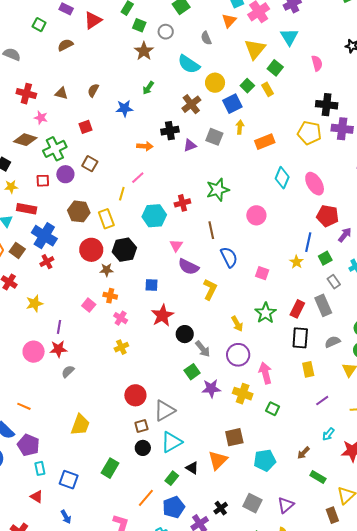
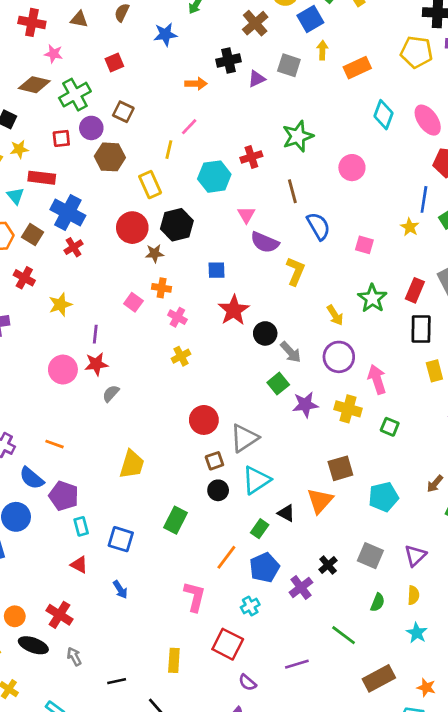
brown hexagon: (79, 211) -> (110, 157), moved

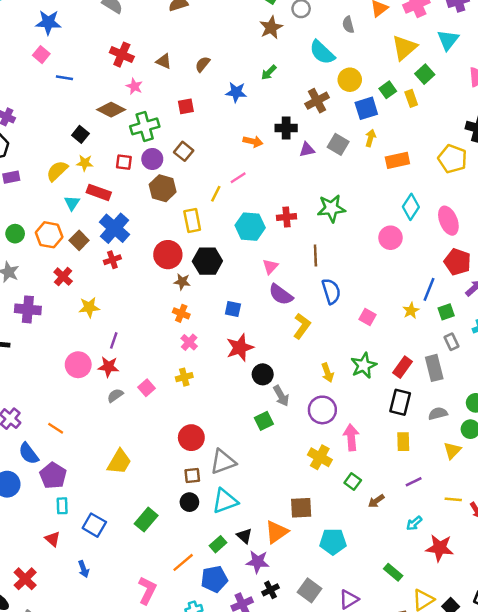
pink circle: (352, 168) -> (390, 238), moved
pink square: (133, 302) -> (147, 388), moved
purple star: (305, 405) -> (258, 562), moved
brown arrow: (435, 484) -> (376, 501), moved

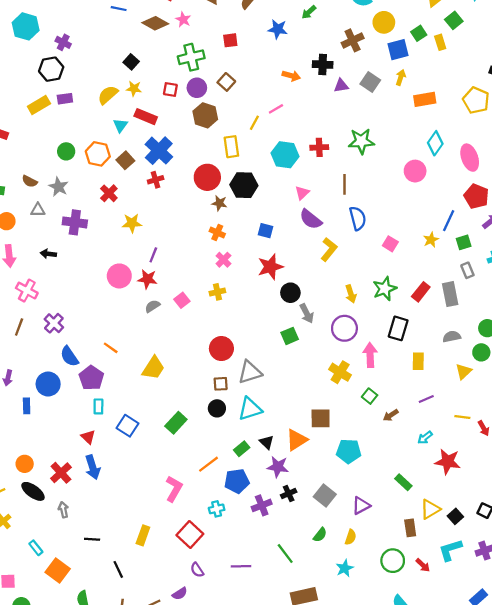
brown diamond: (111, 110) -> (155, 23), moved
black rectangle: (400, 402) -> (398, 328), moved
orange line: (56, 428) -> (111, 348), moved
blue arrow: (84, 569) -> (93, 467), moved, size x1.5

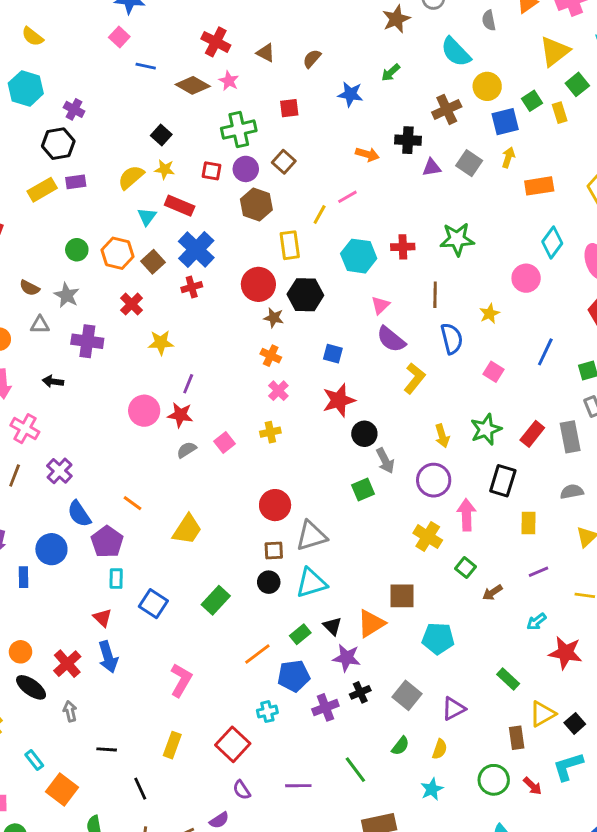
blue line: (449, 221) -> (545, 352), moved
yellow star: (431, 240) -> (489, 314), moved
pink L-shape: (174, 489) -> (181, 680), moved

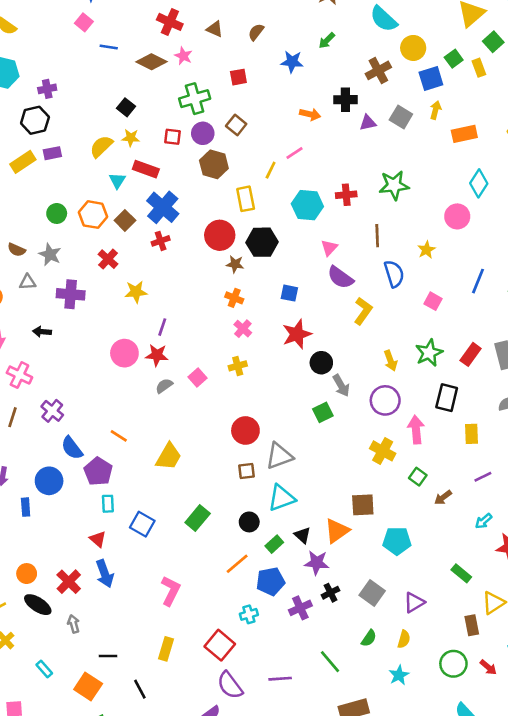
purple cross: (74, 109) -> (47, 89), turned -36
black circle: (269, 582) -> (249, 522), moved
orange square: (62, 790) -> (88, 686), moved
purple semicircle: (242, 790) -> (230, 685), size x1.6

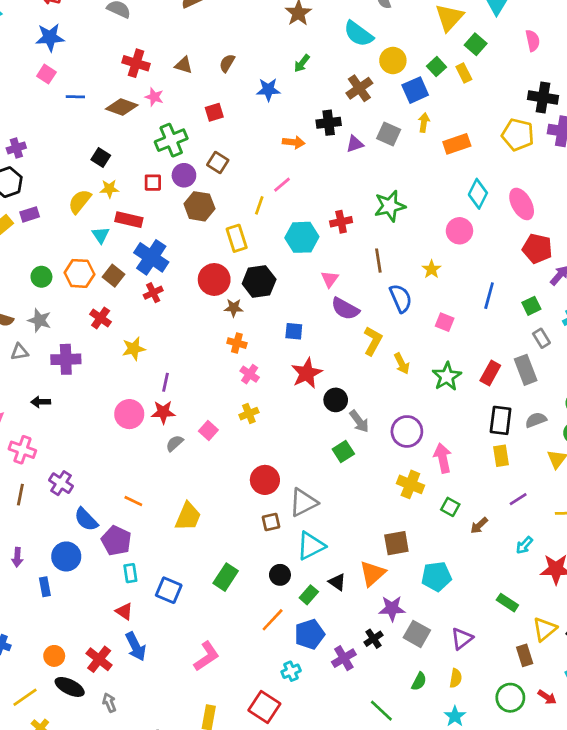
yellow arrow: (391, 361) -> (402, 364), moved
black rectangle: (447, 398) -> (501, 420), moved
purple star: (317, 563) -> (392, 608), moved
pink L-shape: (171, 591) -> (206, 656), turned 36

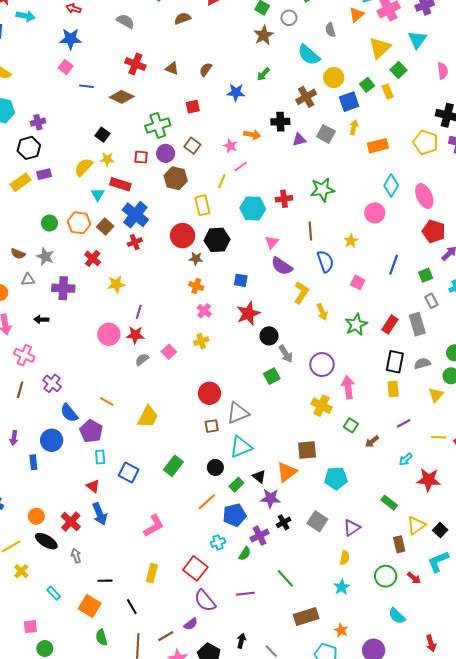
pink star: (154, 97) -> (230, 146), moved
purple star: (392, 608) -> (270, 498), moved
green semicircle: (419, 681) -> (245, 554), moved

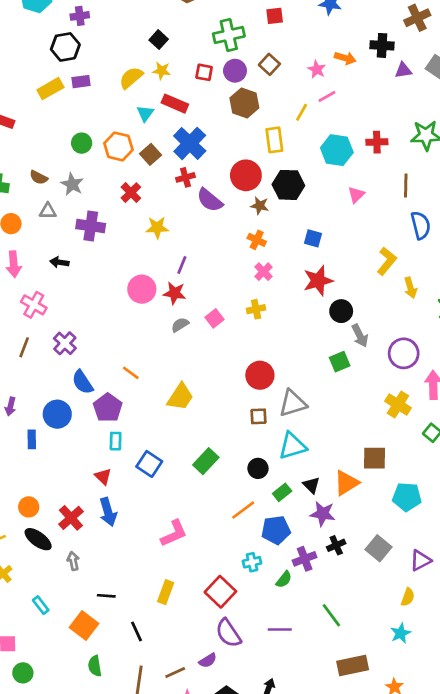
purple semicircle: (282, 266) -> (210, 200), moved

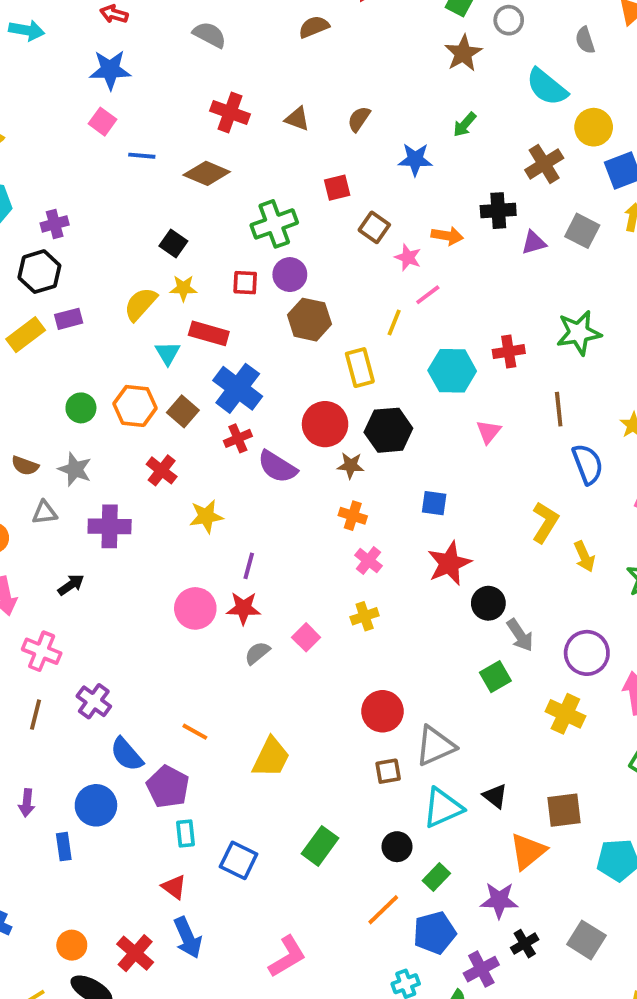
brown square: (269, 64) -> (374, 227), moved
black arrow: (59, 262) -> (71, 585), turned 144
yellow cross: (398, 405) -> (565, 714), moved
black triangle: (311, 485) -> (495, 796), moved

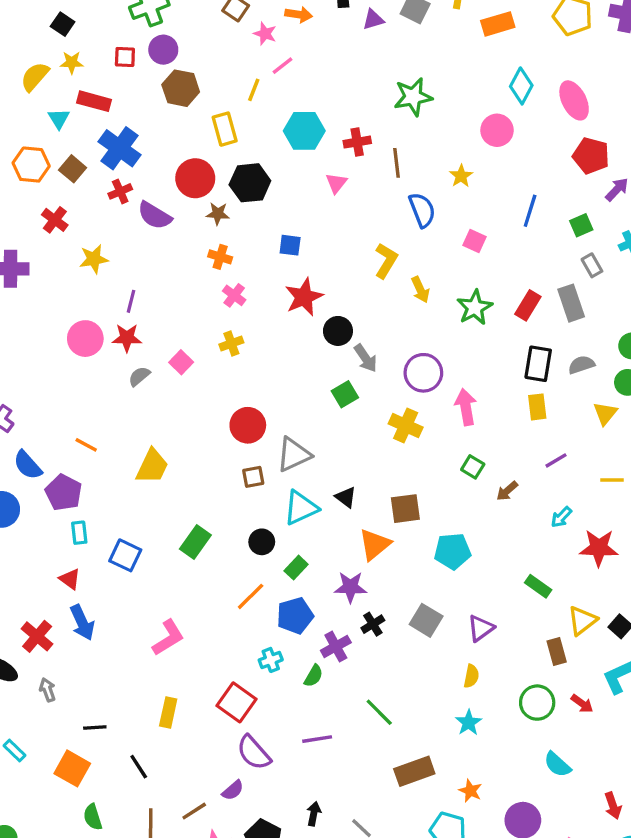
red cross: (509, 352) -> (357, 142), moved

